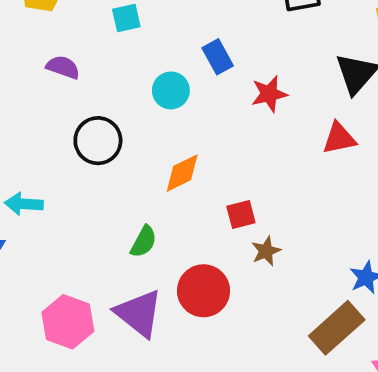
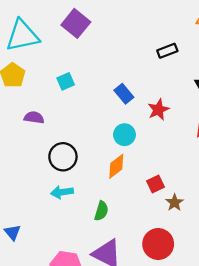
cyan circle: (171, 90) -> (124, 135), moved
cyan arrow: (24, 204) -> (62, 192), moved
red circle: (204, 291) -> (158, 244), moved

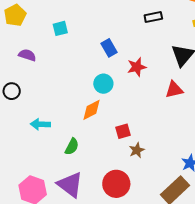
black circle: (63, 157) -> (12, 91), moved, size x0.7

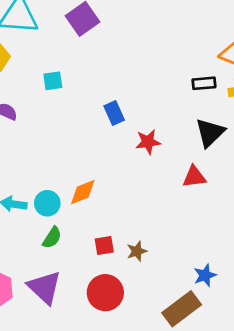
black rectangle: (153, 17) -> (204, 83), moved
cyan circle: (103, 84) -> (47, 203), moved
red square: (123, 131) -> (104, 245), moved

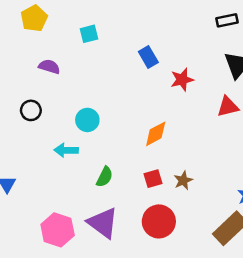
orange diamond: (83, 192) -> (156, 134), moved
cyan circle: (47, 203) -> (87, 120), moved

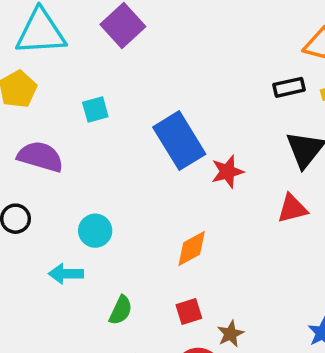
blue rectangle: (148, 57) -> (179, 141), size x1.8
purple semicircle: (49, 67) -> (40, 157), size x1.5
brown star: (183, 180) -> (231, 334), moved

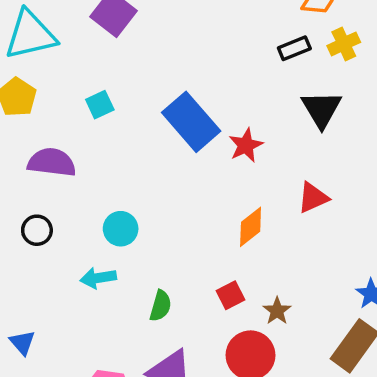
red triangle: (292, 209) -> (313, 198), moved
orange diamond: (192, 249) -> (251, 227), moved

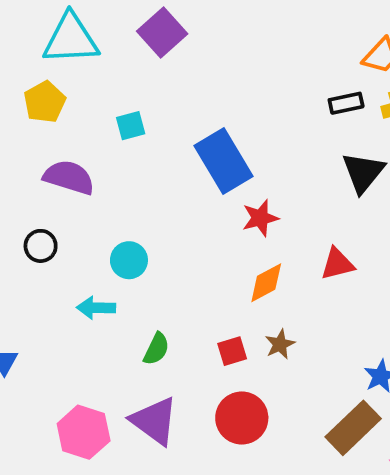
red star: (246, 145) -> (260, 218), moved
brown star: (277, 311) -> (280, 344), moved

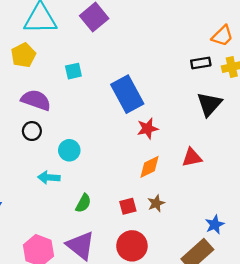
black circle: (41, 246) -> (32, 131), moved

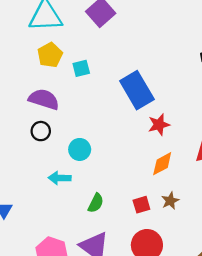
yellow pentagon: (23, 55) -> (50, 55), moved

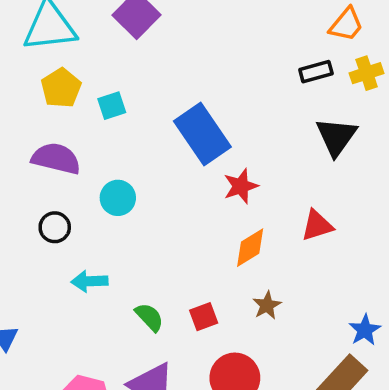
black circle: (41, 131) -> (55, 227), moved
cyan circle: (80, 149) -> (118, 198), moved
green semicircle: (96, 203) -> (149, 317), turned -66
red square: (141, 205) -> (204, 317), moved

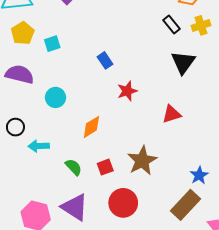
black rectangle: (316, 72) -> (171, 24), turned 66
blue rectangle: (202, 134) -> (105, 60), size x0.5
black circle: (55, 227) -> (15, 127), moved
orange diamond: (250, 248) -> (91, 127), moved
brown star: (267, 305) -> (142, 161), size x1.8

